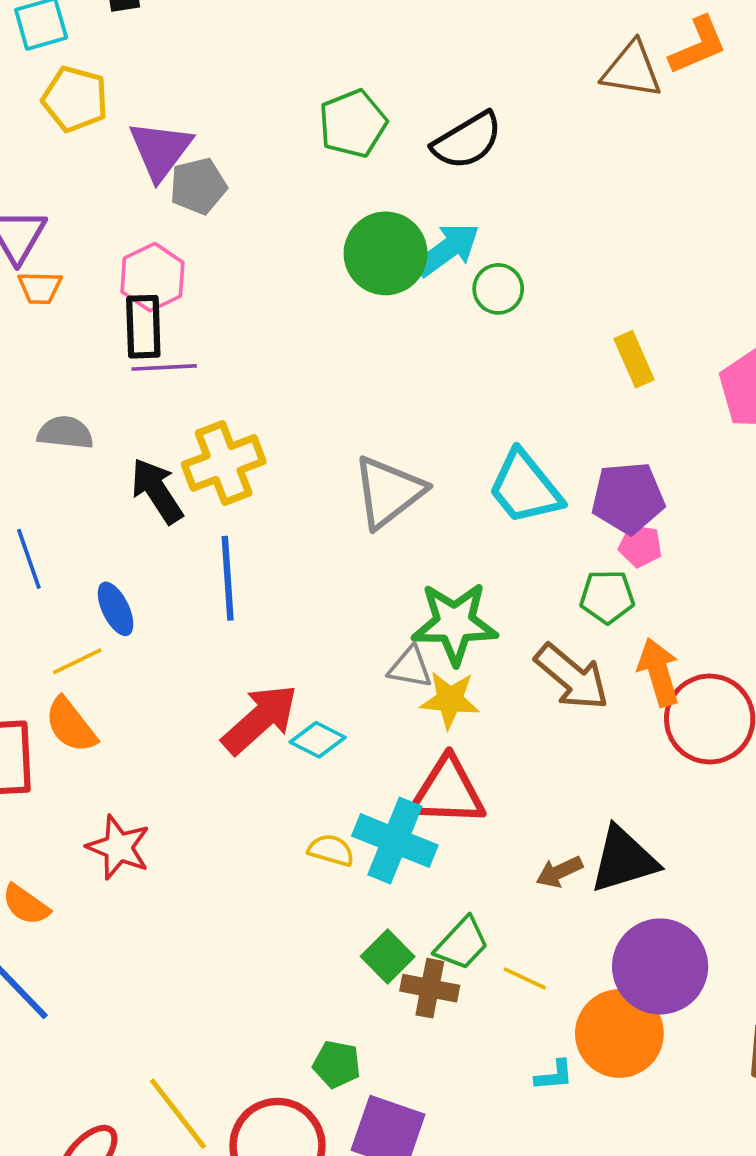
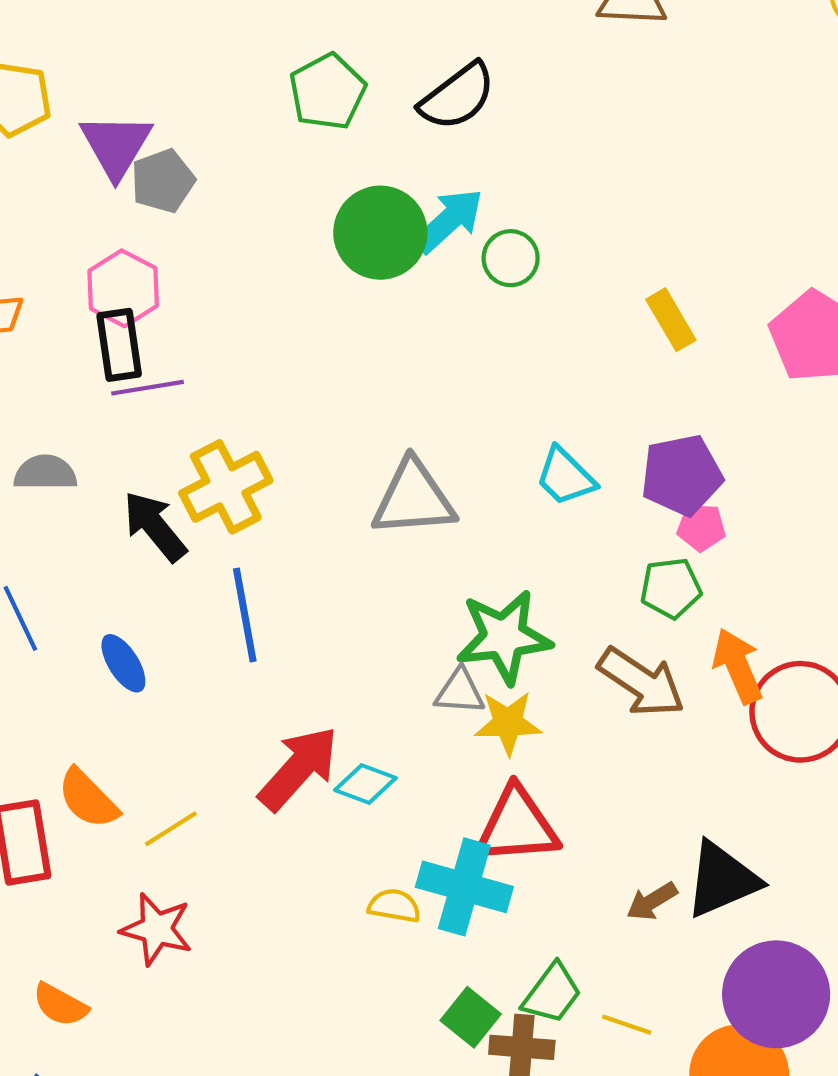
cyan trapezoid: (525, 488) -> (565, 477), size x0.7
gray triangle: (388, 492) -> (413, 498), turned 40
yellow line: (77, 661) -> (171, 829), moved

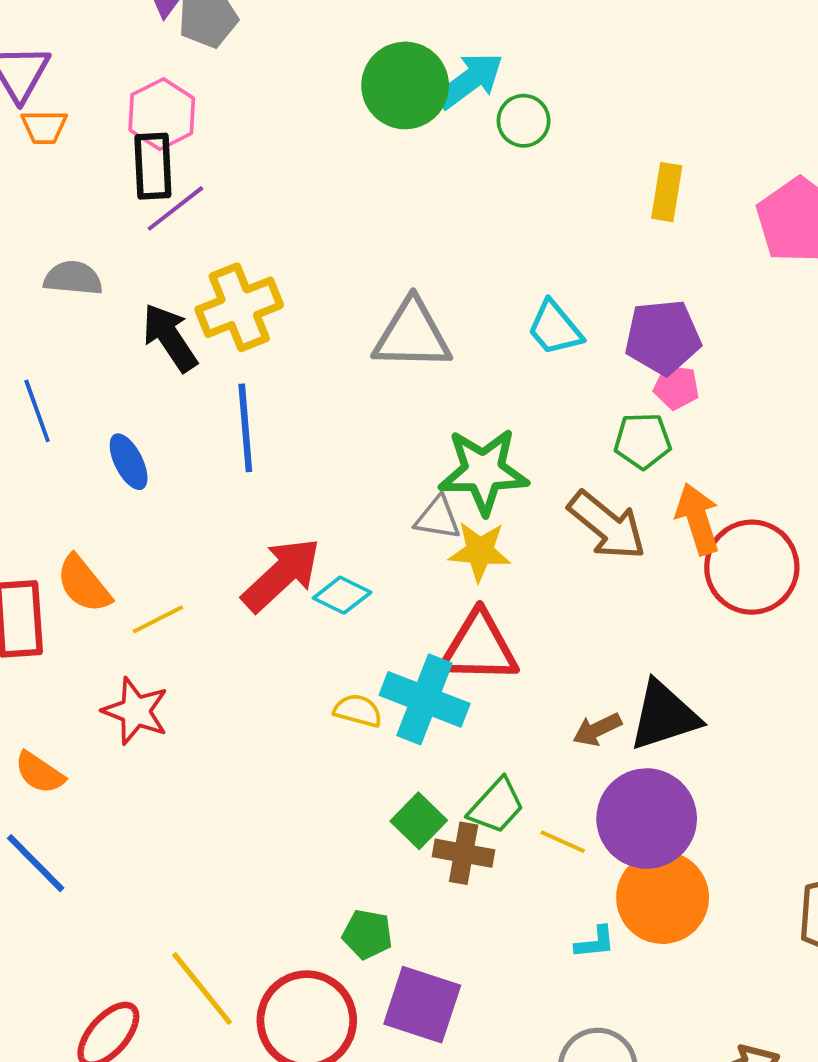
yellow rectangle: (671, 320) -> (667, 192), turned 34
purple line: (147, 388) -> (175, 208), turned -34
purple circle: (776, 994) -> (647, 819), moved

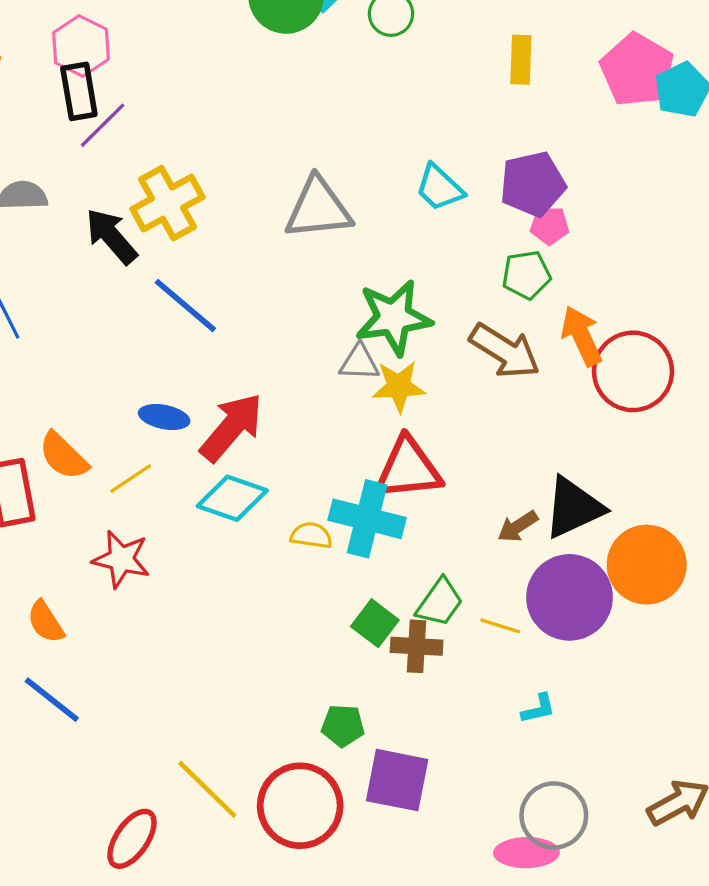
blue line: (245, 428) -> (185, 305), turned -38
blue ellipse: (129, 462) -> (164, 417), moved, turned -45
cyan diamond: (342, 595) -> (232, 498), moved, size x1.4
orange semicircle: (40, 773) -> (46, 622), turned 30
orange circle: (663, 898) -> (647, 565), moved

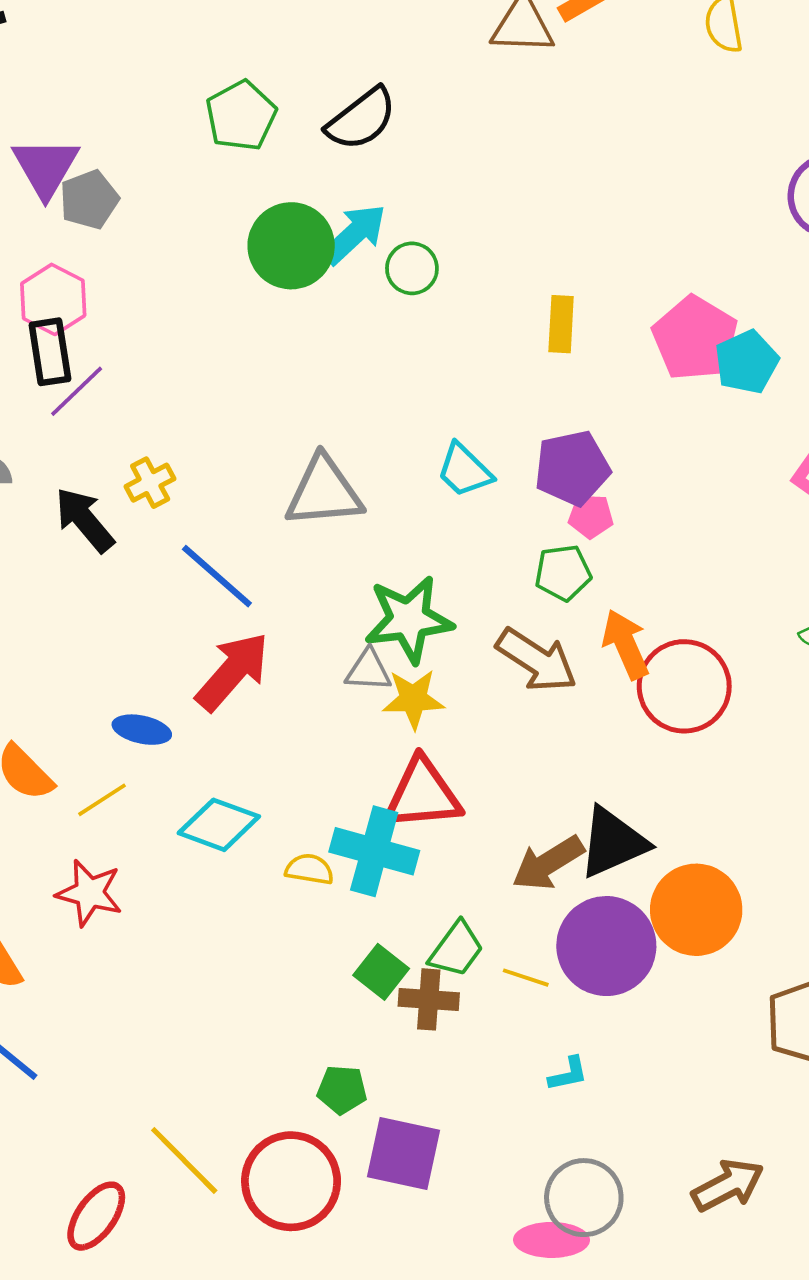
yellow cross: (167, 203) -> (150, 483), size x0.6
blue line: (185, 305) -> (217, 576), moved
red arrow: (232, 427) -> (232, 672), moved
brown arrow: (518, 526) -> (548, 863), size x1.5

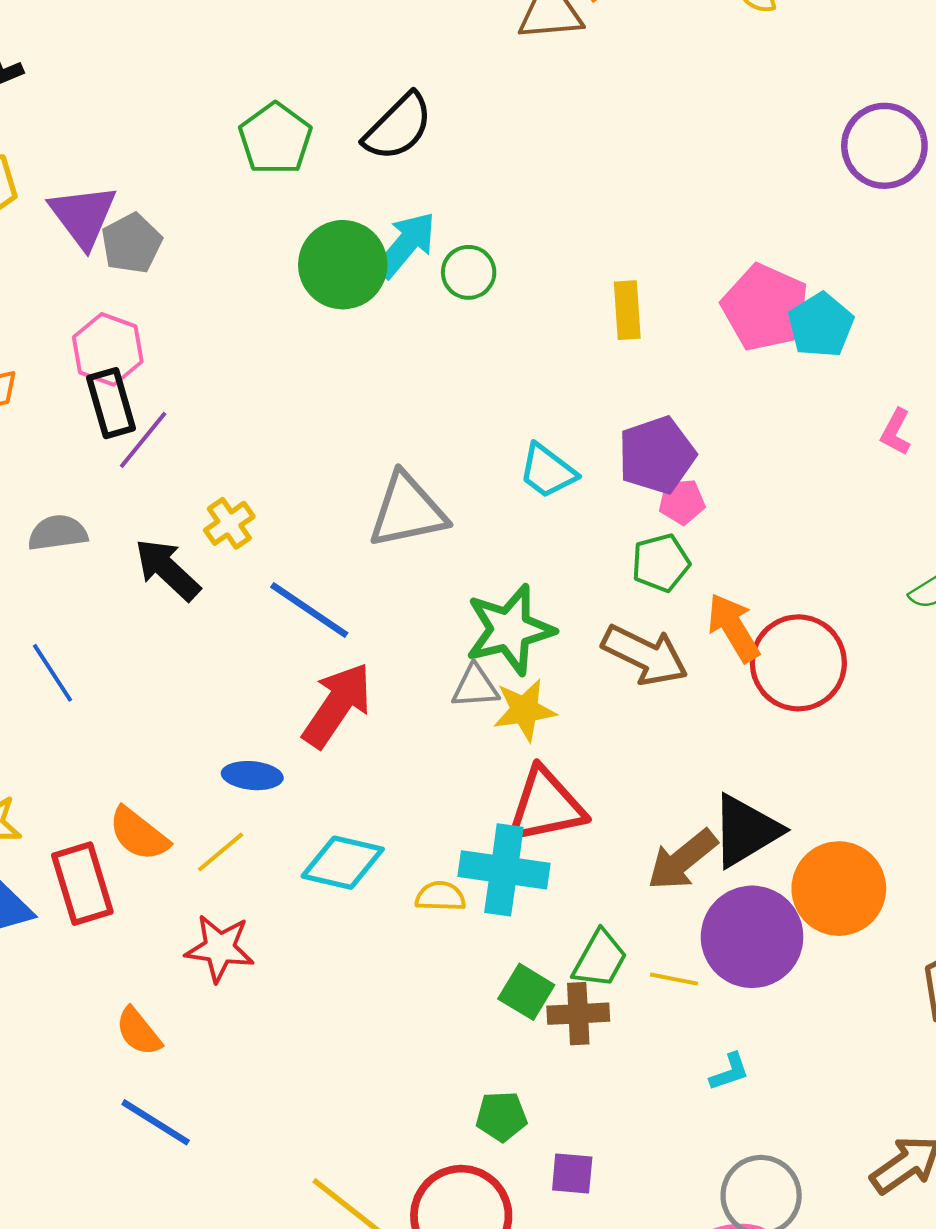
purple square: (404, 1154) -> (572, 1174), size x0.6

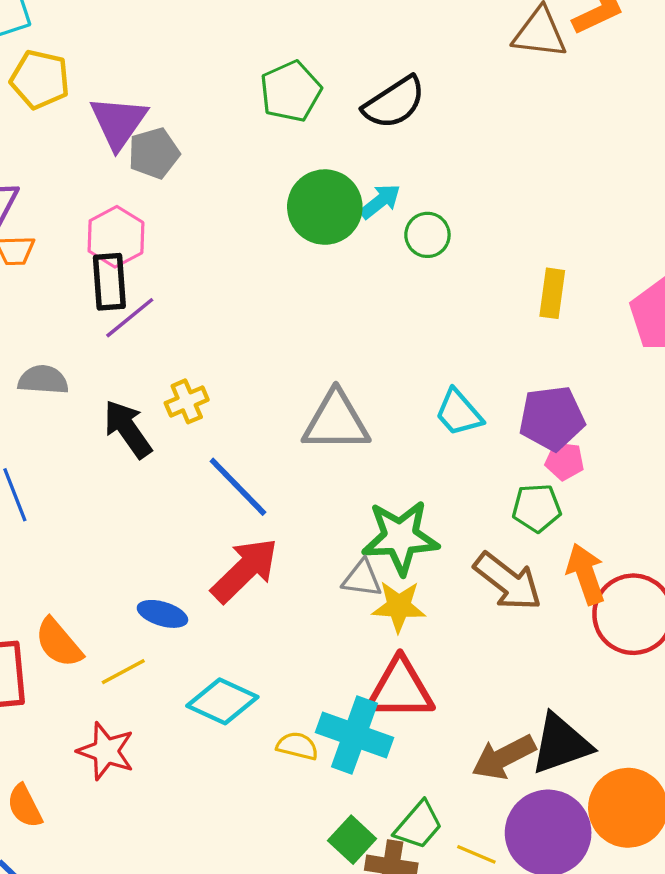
cyan arrow: (406, 245) -> (380, 201), size x0.7

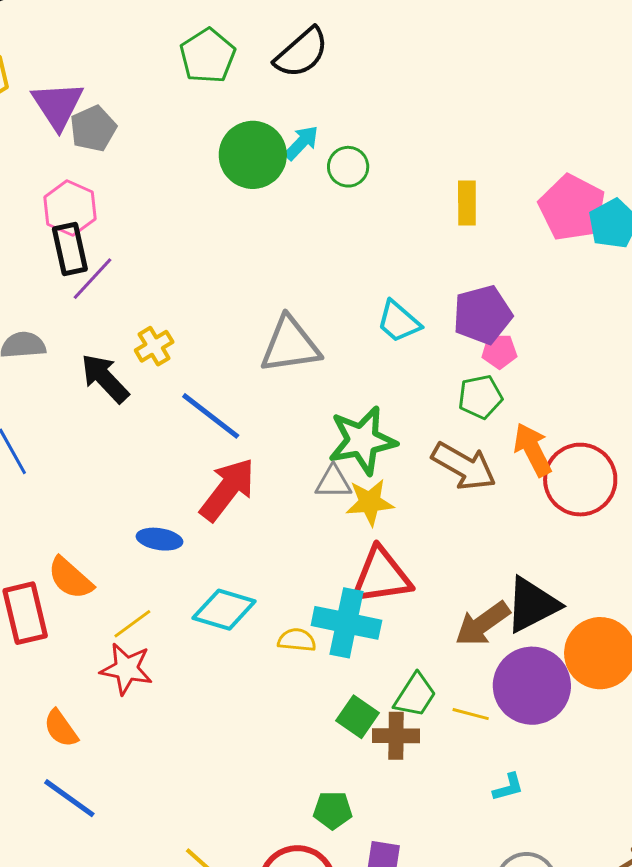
yellow line: (123, 672) -> (132, 624), moved

